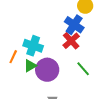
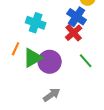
cyan cross: (33, 46) -> (36, 23), moved
green triangle: (30, 66) -> (33, 58), size x1.5

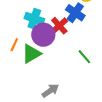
red cross: (74, 33) -> (59, 26), moved
purple circle: (50, 62) -> (43, 35), moved

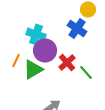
red cross: (59, 26) -> (67, 62), moved

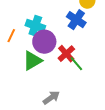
orange line: (16, 60) -> (11, 36), moved
green line: (86, 72) -> (76, 64), moved

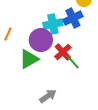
blue cross: (76, 20) -> (73, 18), turned 30
cyan cross: (35, 26) -> (53, 24), moved, turned -30

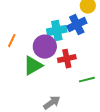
red cross: (63, 52) -> (67, 59), turned 30
green line: (73, 62) -> (87, 80), moved, turned -63

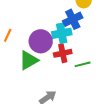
cyan cross: (57, 31) -> (62, 33), moved
green line: (87, 80) -> (83, 64), moved

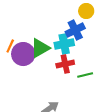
purple circle: (41, 41) -> (23, 54), moved
green triangle: (29, 60) -> (40, 48), moved

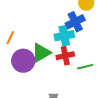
green triangle: (40, 48) -> (41, 53), moved
purple circle: (23, 54) -> (23, 61), moved

